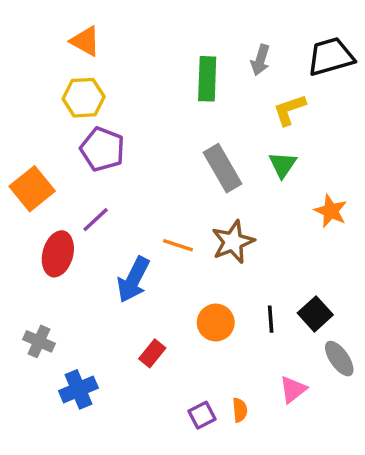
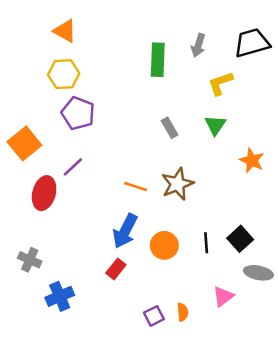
gray rectangle: (223, 168) -> (170, 128), size x0.6
blue arrow: (133, 280) -> (125, 231), moved
gray ellipse: (339, 359) -> (258, 273), turned -44

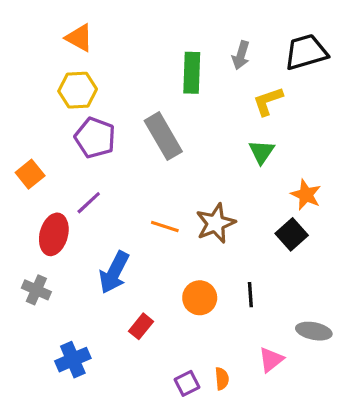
gray rectangle: (170, 128) -> (163, 136), moved, size x1.8
orange square: (24, 143) -> (30, 174), size x0.7
blue arrow: (125, 231) -> (114, 272), moved
black square: (240, 239) -> (292, 234), moved
gray cross: (30, 260) -> (36, 290), moved

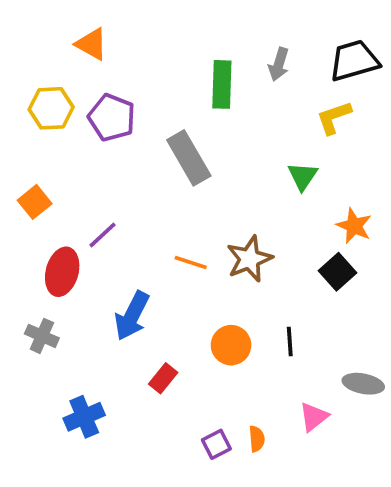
yellow hexagon: (78, 90) -> (51, 108), moved
yellow L-shape: (268, 101) -> (334, 118), moved
purple pentagon: (95, 138) -> (112, 118), moved

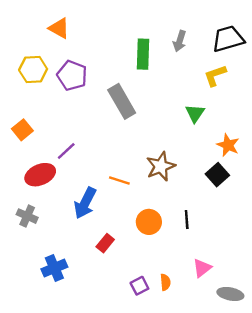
orange line: (191, 263) -> (119, 181), moved
red ellipse: (62, 272) -> (40, 175), turned 52
gray ellipse: (363, 384) -> (230, 294), moved

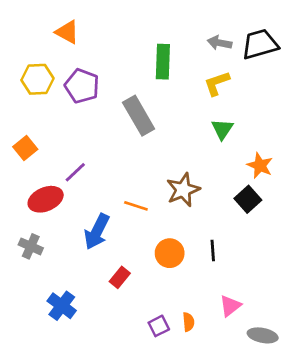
gray arrow: (180, 41) -> (219, 43), moved, turned 84
yellow L-shape: (215, 75) -> (217, 83), moved
blue cross: (54, 268) -> (62, 306), turned -30

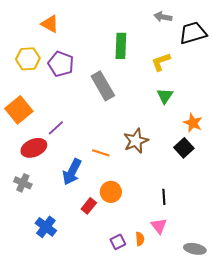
gray arrow: (219, 43) -> (163, 17), moved
orange square: (25, 148) -> (19, 110), size x1.5
black line: (213, 250) -> (164, 197), moved
orange circle: (170, 253) -> (111, 192), moved
pink triangle: (230, 306) -> (159, 226), moved, turned -30

